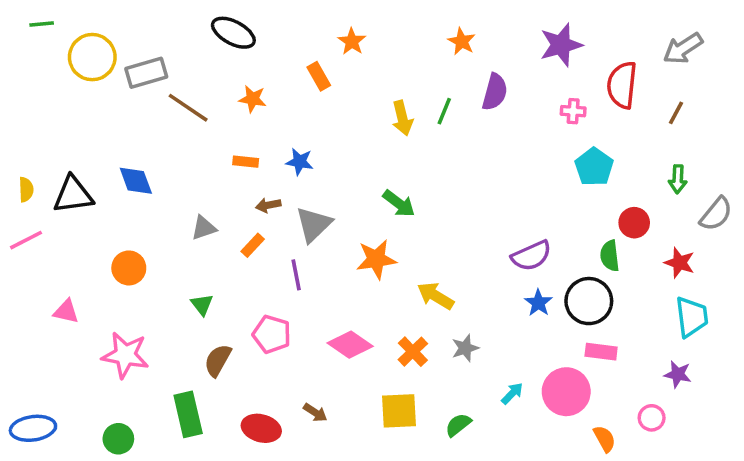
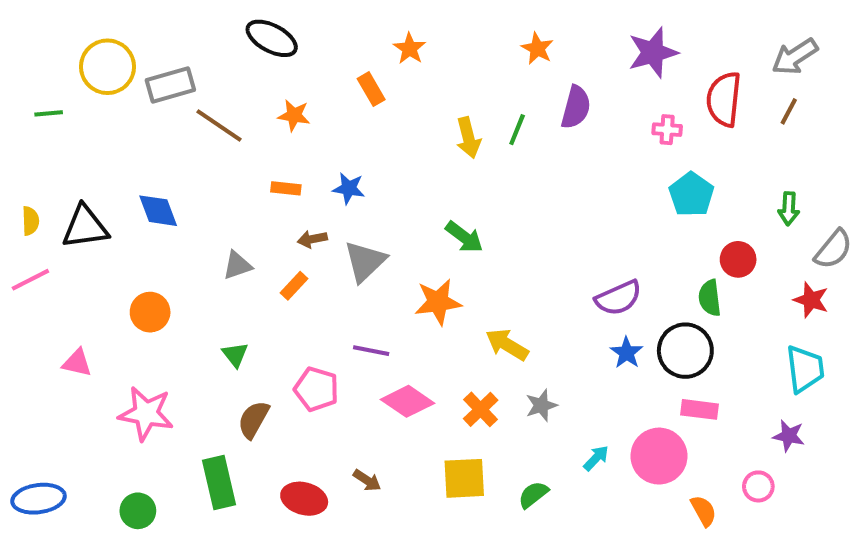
green line: (42, 24) -> (49, 113), moved
brown line: (676, 113) -> (789, 111), moved
red star: (679, 263) -> (811, 300), moved
purple line: (296, 275) -> (371, 351), moved, turned -68

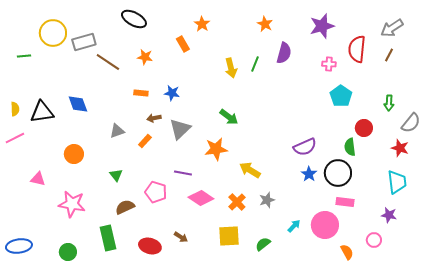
brown semicircle: (253, 420) -> (125, 207), turned 36

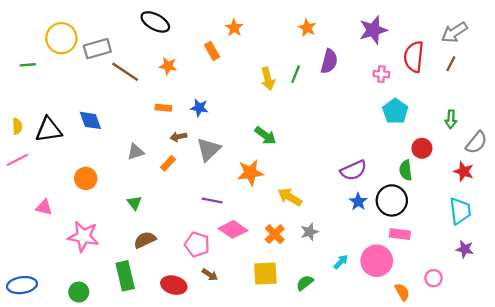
pink pentagon: (156, 192) -> (197, 245), moved
purple star: (389, 215) -> (465, 249), moved

